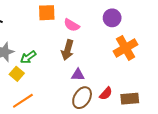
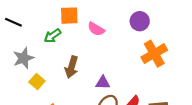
brown arrow: (68, 50) -> (72, 67), moved
green arrow: (28, 57) -> (53, 36), moved

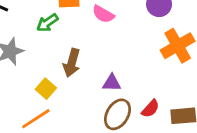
yellow square: (37, 82) -> (46, 89), moved

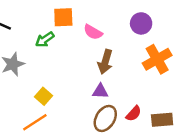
brown arrow: (72, 63) -> (105, 62), moved

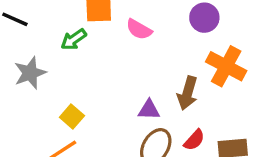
orange cross: (157, 59) -> (226, 66), turned -32
brown arrow: (105, 62) -> (188, 93), moved

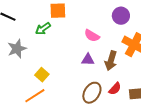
pink semicircle: (139, 29) -> (92, 36), moved
purple triangle: (149, 110) -> (88, 60), moved

